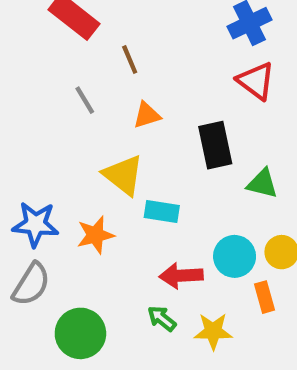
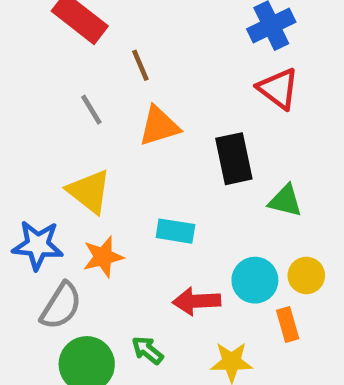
orange triangle: (147, 115) -> (159, 126), size x1.4
yellow triangle: (123, 175) -> (89, 191), moved
gray semicircle: (31, 284) -> (61, 306), moved
green arrow: (162, 318) -> (147, 350), moved

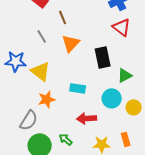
orange triangle: (159, 126) -> (71, 43), turned -30
green triangle: (285, 201) -> (125, 75), turned -42
blue star: (38, 245) -> (16, 61), moved
cyan circle: (255, 280) -> (112, 98), moved
orange rectangle: (288, 325) -> (126, 139), moved

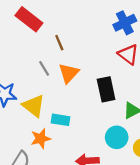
gray line: (42, 36) -> (44, 68), moved
cyan rectangle: (78, 88) -> (61, 120), moved

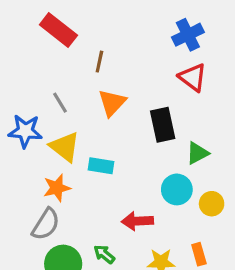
brown line: (59, 43) -> (99, 62), turned 35
gray line: (44, 68) -> (60, 103), moved
orange star: (41, 139) -> (57, 188), moved

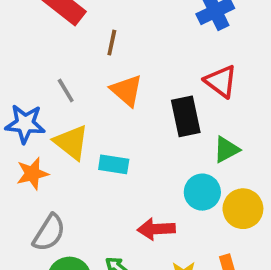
red triangle: (193, 77) -> (221, 81), moved
orange triangle: (112, 103) -> (127, 91), turned -32
orange star: (57, 188) -> (32, 174), moved
yellow circle: (212, 204) -> (243, 209), size x1.4

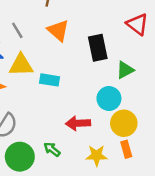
red triangle: (221, 81) -> (137, 24), moved
yellow triangle: (71, 142) -> (21, 65), turned -40
yellow circle: (243, 209) -> (124, 123), moved

